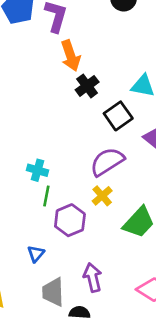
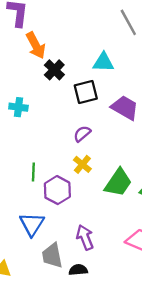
black square: (118, 116) -> (86, 92), turned 30
purple semicircle: (107, 162) -> (82, 134), size x0.6
cyan cross: (38, 170) -> (18, 107), moved
blue triangle: (36, 254) -> (32, 224), size x1.6

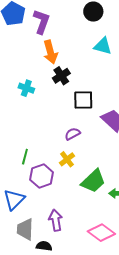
cyan triangle: (103, 62) -> (103, 46), moved
cyan cross: (18, 107) -> (26, 88), moved

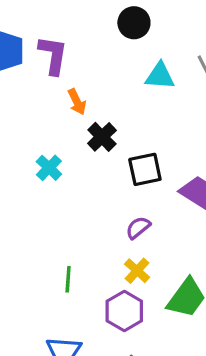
orange arrow: (50, 52) -> (77, 102), size x0.7
cyan cross: (26, 88) -> (49, 168), turned 35
purple hexagon: (42, 176) -> (124, 311), moved

